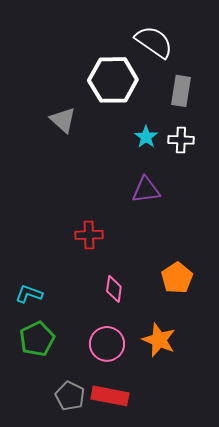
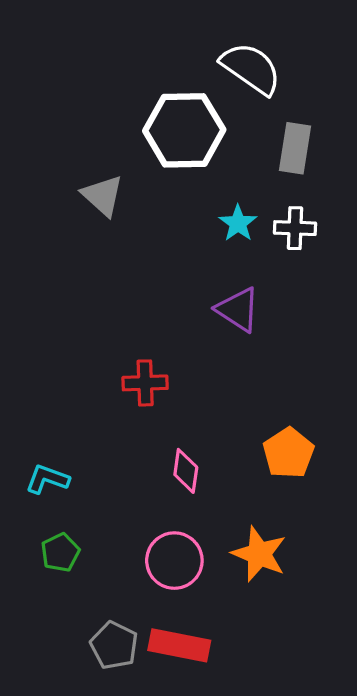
purple triangle: (146, 190) -> (238, 310), turned 40
green pentagon: (37, 339) -> (60, 552), size x0.7

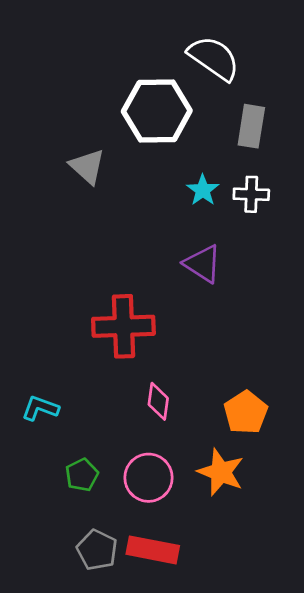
red cross: (145, 383) -> (123, 326), size x1.6
orange pentagon: (288, 453) -> (246, 412), moved
green pentagon: (60, 552) -> (82, 475), moved

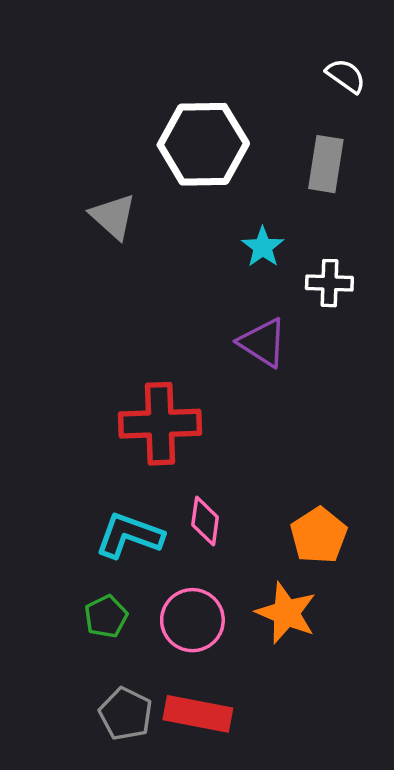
white semicircle: (214, 58) -> (346, 76), moved, size x0.6
white cross: (251, 194) -> (329, 283), moved
cyan L-shape: (40, 408) -> (129, 535), moved, size x1.4

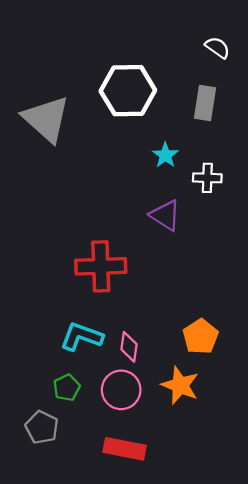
gray triangle: (113, 216) -> (46, 119), moved, size x1.6
pink diamond: (205, 521) -> (129, 347), moved
gray pentagon: (126, 714) -> (42, 427), moved

